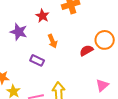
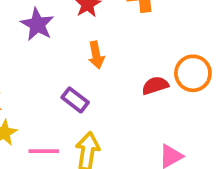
purple rectangle: (37, 60) -> (75, 100), moved

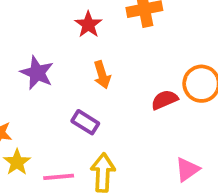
purple star: (37, 24) -> (37, 73), moved

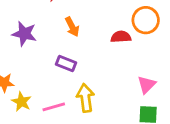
red semicircle: (165, 100) -> (121, 37), turned 30

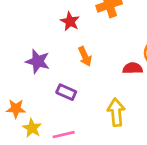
purple rectangle: (66, 63) -> (66, 92), moved
yellow arrow: (85, 98) -> (116, 112), moved

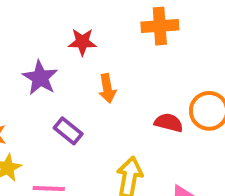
red star: (70, 21) -> (82, 42), moved, turned 30

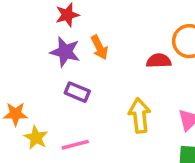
purple star: (40, 78) -> (65, 52), moved

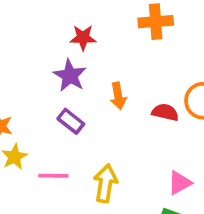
orange arrow: (99, 47) -> (118, 96), moved
yellow arrow: (140, 116) -> (105, 183), moved

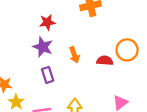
purple rectangle: (71, 121) -> (48, 75), turned 42

